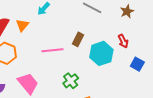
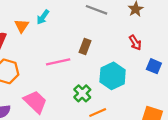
orange triangle: (22, 25) -> (22, 26), moved
cyan hexagon: (101, 53) -> (113, 76), moved

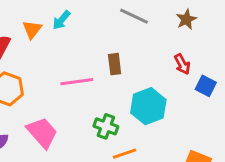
brown rectangle: (85, 47) -> (115, 64), turned -32
blue square: (154, 66) -> (206, 86), moved
green cross: (82, 93) -> (106, 126), turned -30

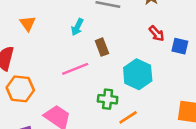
cyan arrow: (61, 20) -> (77, 27), moved
orange triangle: (32, 29) -> (28, 23), moved

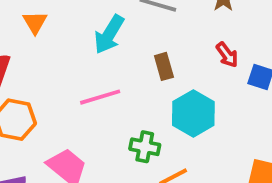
cyan arrow: (77, 27) -> (109, 34), size x1.5
brown rectangle: (102, 47) -> (164, 66), moved

